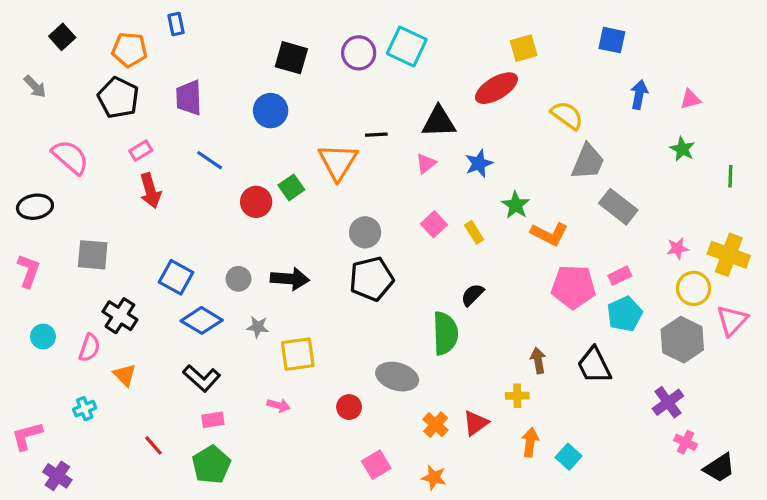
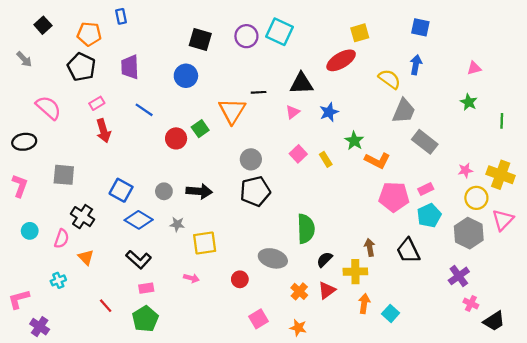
blue arrow: (639, 95) -> (416, 65), moved
black semicircle: (472, 295) -> (325, 259), moved
yellow cross: (517, 396) -> (355, 272), size x1.5

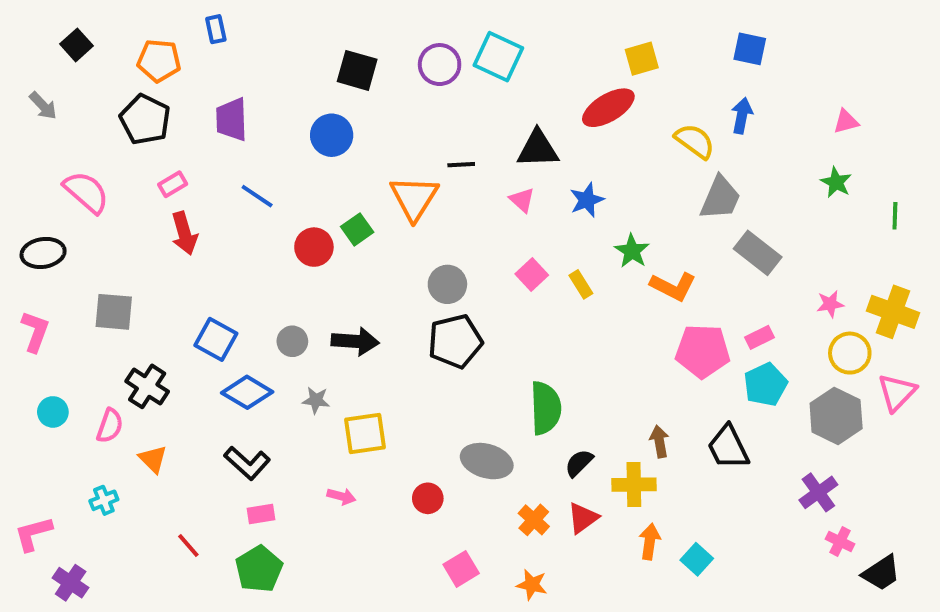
pink triangle: (293, 112) -> (522, 200), turned -40

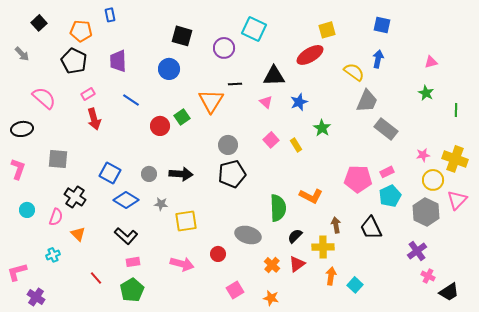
purple circle: (440, 65) -> (224, 48), moved
orange L-shape: (673, 286) -> (311, 196), moved
pink arrow: (341, 496) -> (182, 264), moved, size x1.6

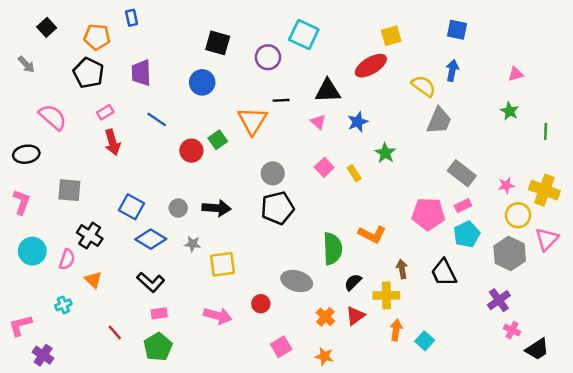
gray rectangle: (386, 129) -> (462, 173), moved
cyan circle: (27, 210) -> (32, 251), size x1.5

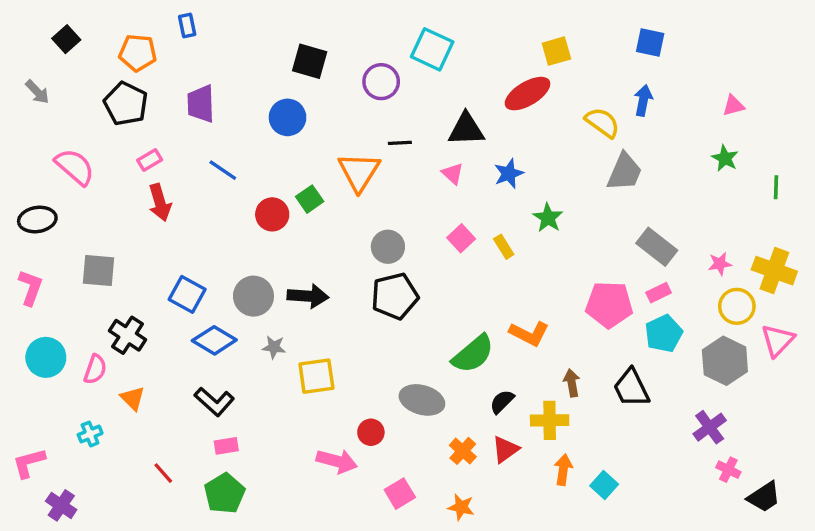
gray circle: (178, 208) -> (253, 296), size x1.5
green semicircle: (333, 249) -> (473, 354), turned 52
pink arrow: (218, 316) -> (337, 461), moved

